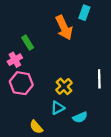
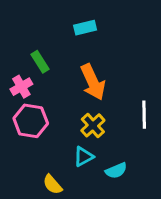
cyan rectangle: (84, 13) -> (85, 28), moved, turned 56
orange arrow: (64, 28) -> (93, 82), moved

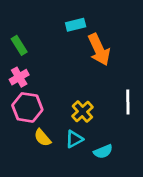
green rectangle: (40, 62) -> (19, 45), moved
orange arrow: (93, 82) -> (99, 50), moved
yellow semicircle: (52, 185) -> (43, 138), moved

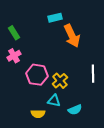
pink hexagon: (27, 107) -> (37, 75), moved
yellow semicircle: (43, 138) -> (38, 114), moved, turned -48
cyan triangle: (74, 139) -> (54, 101), turned 40

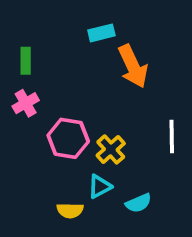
green rectangle: (14, 33) -> (26, 61), turned 32
cyan triangle: (54, 101) -> (100, 186), turned -40

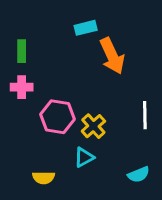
pink cross: (26, 103) -> (22, 87), turned 30
cyan semicircle: (138, 203) -> (139, 174), moved
yellow semicircle: (70, 210) -> (43, 178), moved

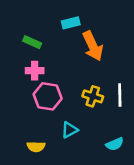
green rectangle: (22, 51) -> (32, 42), moved, turned -66
pink cross: (22, 87) -> (35, 71), moved
yellow cross: (93, 126) -> (93, 96), moved, turned -30

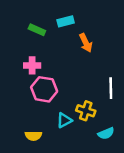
green rectangle: (32, 42) -> (37, 30), moved
orange arrow: (93, 46) -> (86, 43), size x0.7
yellow cross: (93, 96) -> (86, 111), moved

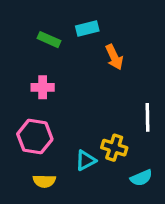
pink hexagon: (44, 89) -> (35, 137), moved

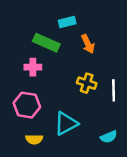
green rectangle: (49, 40) -> (46, 43), moved, size x1.5
yellow cross: (114, 148) -> (87, 83), moved
cyan triangle: (86, 160) -> (66, 123), size x1.5

